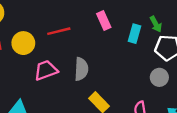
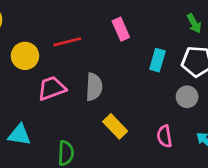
green arrow: (156, 24) -> (194, 23), moved
cyan rectangle: (134, 34) -> (157, 60), moved

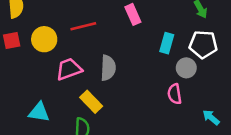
gray circle: (187, 97) -> (186, 68), moved
yellow rectangle: (115, 126) -> (91, 102), moved
pink semicircle: (164, 136) -> (175, 94), moved

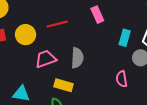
pink semicircle: (175, 94) -> (122, 79), moved
yellow rectangle: (91, 102) -> (64, 85), turned -30

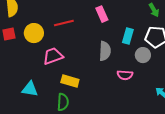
gray semicircle: (77, 58) -> (105, 51), moved
pink semicircle: (122, 79) -> (125, 75), turned -77

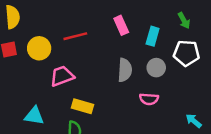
cyan rectangle: (128, 36) -> (153, 36), moved
gray circle: (143, 55) -> (156, 68), moved

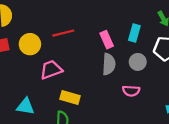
pink rectangle: (121, 25) -> (107, 40), moved

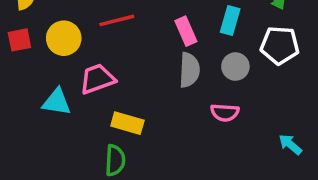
cyan triangle: (26, 106) -> (57, 102), moved

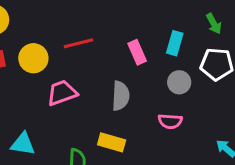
gray semicircle: (189, 70) -> (121, 96), moved
cyan triangle: (57, 102) -> (23, 144), moved
yellow rectangle: (127, 123) -> (112, 142), moved

